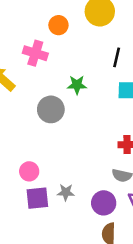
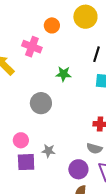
gray circle: (51, 109) -> (41, 103), moved
gray star: (66, 192) -> (48, 151), moved

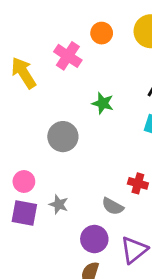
gray semicircle: (94, 148) -> (113, 206), moved

